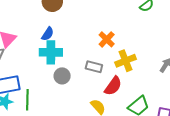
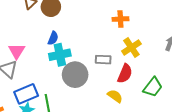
orange cross: (107, 39) -> (120, 19), moved, turned -35
gray circle: (62, 76) -> (75, 75), size x1.6

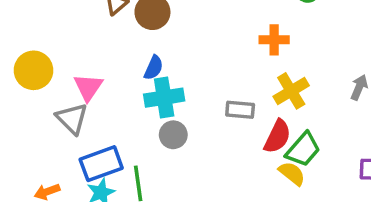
gray circle: (75, 75) -> (173, 135), moved, size x0.6
green trapezoid: (153, 87) -> (303, 149), moved
yellow semicircle: (115, 96) -> (292, 173), moved

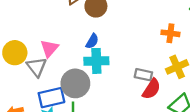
yellow circle: (34, 70) -> (15, 53), moved
gray circle: (173, 135) -> (75, 83), moved, size x1.6
red semicircle: (277, 136) -> (151, 89), moved

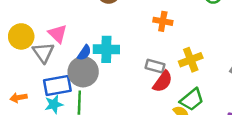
orange cross: (170, 33) -> (163, 21), moved
blue semicircle: (92, 41) -> (84, 53), moved
pink triangle: (49, 48) -> (58, 34), turned -30

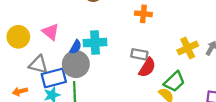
gray triangle: (43, 52) -> (38, 64), moved, turned -36
yellow cross: (191, 60) -> (188, 48), moved

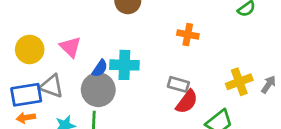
blue rectangle: (54, 78) -> (26, 95), moved

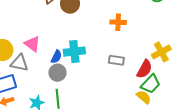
gray triangle: (52, 86) -> (19, 63), moved
gray circle: (98, 90) -> (57, 73), size x0.7
red semicircle: (187, 102) -> (144, 69), moved

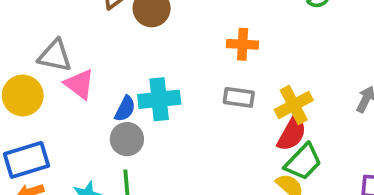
yellow cross: (161, 52) -> (294, 105), moved
gray rectangle: (116, 60) -> (239, 97), moved
gray triangle: (19, 63) -> (55, 56), moved

